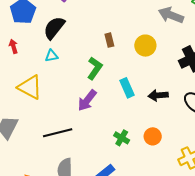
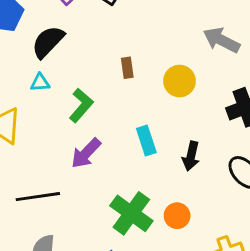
green L-shape: (95, 68) -> (81, 105), moved
black arrow: (158, 95) -> (191, 156), turned -78
green cross: (122, 138) -> (131, 213), size x1.8

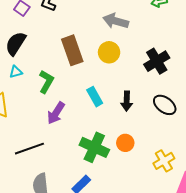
gray arrow: (221, 40) -> (116, 21), moved
brown rectangle: (127, 68) -> (72, 50), size x2.0

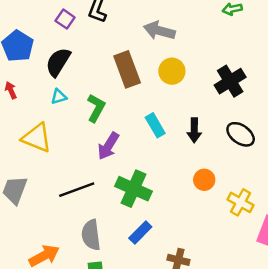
gray arrow: (116, 21) -> (159, 31), moved
orange circle: (125, 143) -> (204, 180), moved
green cross: (94, 147) -> (134, 189), moved
yellow cross: (164, 161) -> (240, 202), turned -30

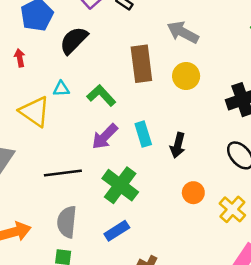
cyan triangle: (59, 97) -> (61, 89), moved
green L-shape: (96, 108) -> (101, 95), turned -84
cyan rectangle: (155, 125) -> (143, 134), moved
black arrow: (194, 130) -> (178, 145), moved
yellow cross: (240, 202) -> (232, 209), moved

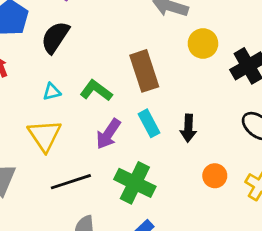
brown rectangle: (141, 64) -> (144, 71), moved
yellow circle: (186, 76) -> (203, 44), moved
yellow triangle: (35, 112) -> (45, 135), moved, turned 32

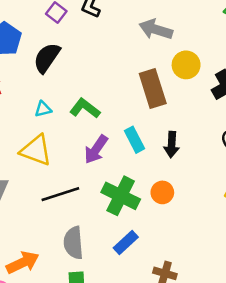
brown rectangle: (144, 71) -> (153, 89), moved
yellow triangle: (45, 135) -> (36, 150), turned -36
orange circle: (215, 176) -> (162, 192), moved

